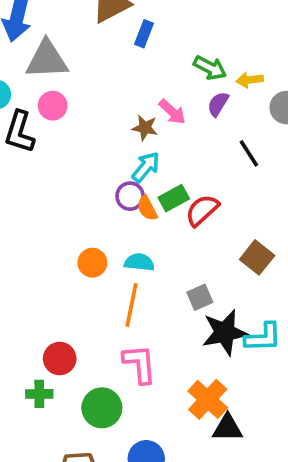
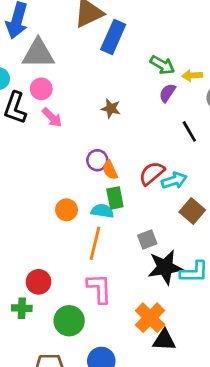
blue rectangle: (144, 34) -> (113, 37), size x1.6
pink arrow: (172, 112) -> (52, 117), moved
cyan arrow: (146, 167) -> (174, 180), moved, turned 30
green rectangle: (174, 198) -> (115, 198), moved, turned -75

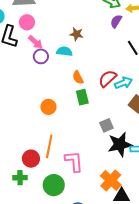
purple circle: (97, 160) -> (41, 56), moved
cyan semicircle: (102, 211) -> (64, 51), moved
orange line: (95, 243) -> (49, 146), moved

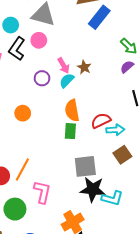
pink arrow: (35, 42) -> (64, 66), moved
cyan semicircle: (64, 51) -> (67, 81), turned -70
orange semicircle: (78, 77) -> (72, 110), size x1.5
orange circle: (48, 107) -> (23, 113), moved
gray square: (106, 125) -> (85, 166), size x1.6

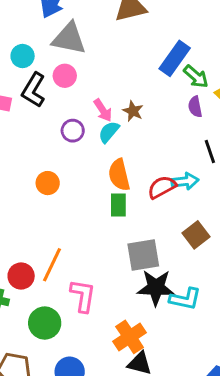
blue rectangle: (99, 17) -> (175, 58), moved
purple semicircle: (127, 67) -> (195, 107), turned -56
cyan arrow: (115, 130) -> (185, 181), moved

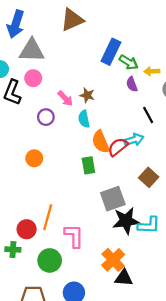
cyan semicircle: (109, 132) -> (84, 119), moved, turned -42
orange semicircle: (119, 175) -> (101, 142), moved

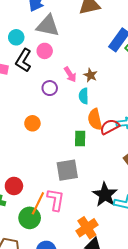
gray square: (113, 199) -> (67, 170), moved
orange line: (48, 217) -> (38, 203), moved
black star: (126, 221) -> (105, 195), turned 30

